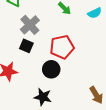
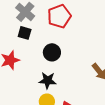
red pentagon: (62, 47) -> (59, 16), moved

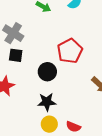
red pentagon: (59, 16) -> (70, 51), moved

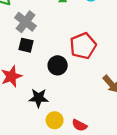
black star: (47, 102) -> (39, 98), moved

